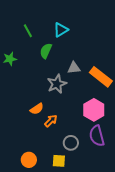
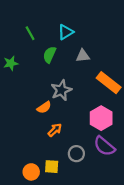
gray triangle: (74, 68) -> (83, 56), moved
orange semicircle: (37, 109) -> (44, 107), moved
purple semicircle: (97, 136) -> (104, 146), turned -35
yellow square: (59, 161) -> (52, 167), moved

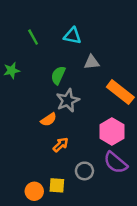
cyan triangle: (66, 32) -> (72, 36), turned 42
green semicircle: (49, 55) -> (58, 75), moved

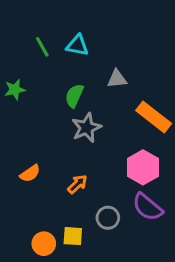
cyan triangle: (72, 36) -> (77, 45), moved
orange semicircle: (49, 120) -> (30, 173), moved

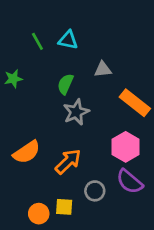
orange semicircle: (30, 173) -> (27, 152), size x1.5
orange arrow: (77, 184) -> (68, 162), size x1.5

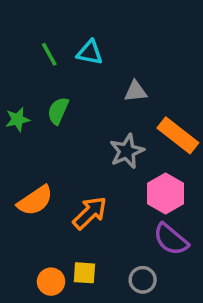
green star: (13, 79) -> (18, 120), moved
green semicircle: (65, 84) -> (58, 111), moved
gray star: (76, 112) -> (127, 151), moved
gray circle: (95, 191) -> (143, 280), moved

